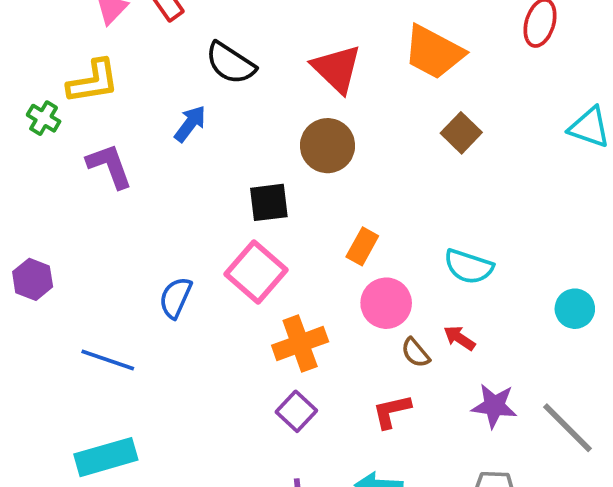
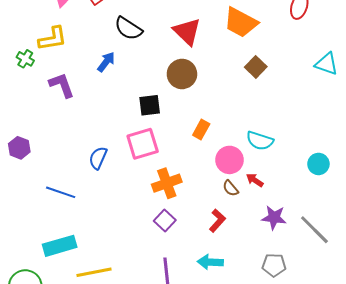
pink square: (256, 272) -> (143, 144), turned 32
pink circle: (386, 303) -> (229, 160), moved
red L-shape: (392, 411) -> (217, 221), turned 145

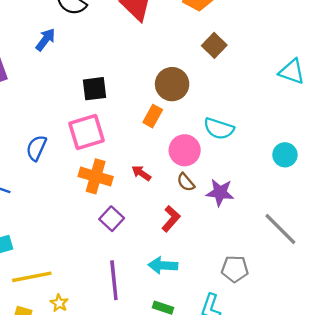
cyan triangle: (327, 64) -> (292, 72), moved
brown circle: (182, 74) -> (172, 84), moved
red arrow: (255, 180) -> (141, 173), moved
orange cross: (167, 183) -> (96, 176), moved, turned 36
purple star: (274, 218) -> (220, 192), moved

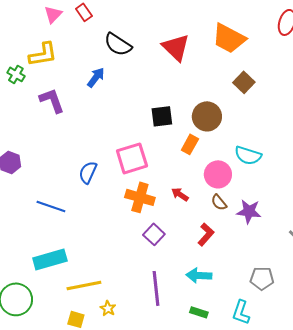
black square: (95, 89) -> (162, 116), moved

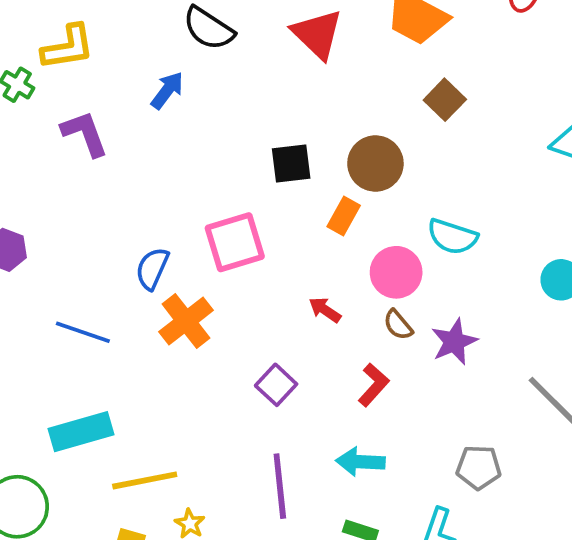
orange cross: (140, 197) -> (186, 321), moved, turned 36
purple star: (249, 211) -> (454, 342), turned -30

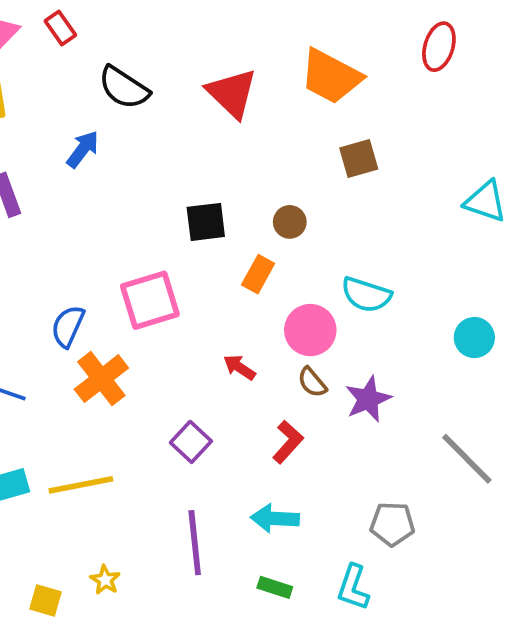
brown square: (445, 100) -> (359, 159), turned 30
brown circle: (375, 163) -> (290, 222), size x0.6
yellow line: (145, 480) -> (81, 485), moved

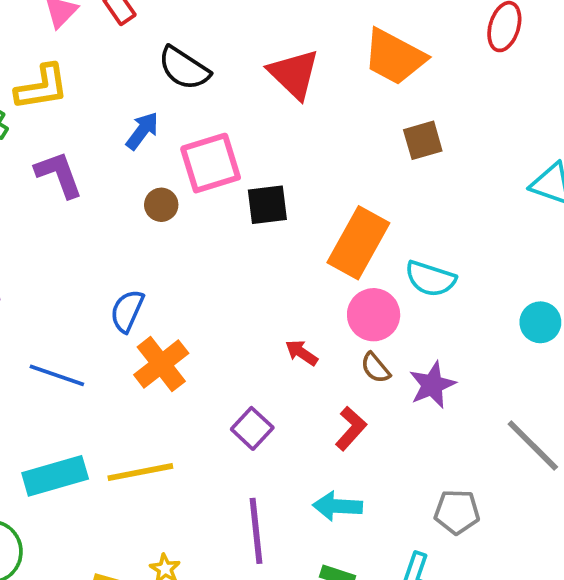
brown circle: (290, 222) -> (161, 205), moved
orange rectangle: (258, 274) -> (358, 243), moved, size x1.8
pink square: (150, 300) -> (211, 163), moved

